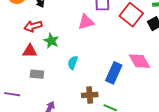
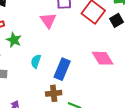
pink triangle: (86, 22) -> (48, 20), turned -48
blue rectangle: (114, 73) -> (62, 69), moved

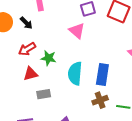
cyan semicircle: (36, 61) -> (75, 73), size x1.6

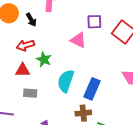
pink triangle: (77, 31) -> (78, 40), turned -30

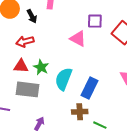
green star: (44, 59) -> (41, 67), moved
gray rectangle: (30, 93) -> (27, 89), size x1.6

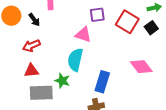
green star: (41, 67) -> (62, 81), moved
cyan semicircle: (64, 79) -> (75, 60), moved

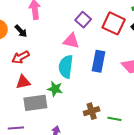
purple square: (97, 15) -> (83, 20), turned -35
blue rectangle: (102, 82) -> (98, 61), moved

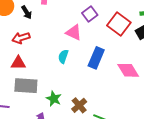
cyan semicircle: (66, 67) -> (63, 56), size x0.6
green star: (55, 89) -> (54, 99), moved
brown cross: (92, 111) -> (79, 105), turned -35

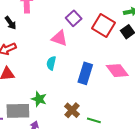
blue rectangle: (96, 58) -> (85, 73), moved
gray rectangle: (26, 86) -> (18, 111), moved
green star: (54, 99) -> (39, 99), moved

